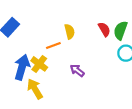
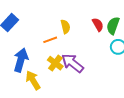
yellow cross: (39, 64) -> (55, 63), moved
purple arrow: (77, 70) -> (72, 63), size x1.6

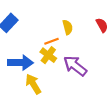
blue arrow: (21, 60) -> (20, 63), turned 75
yellow cross: (55, 63) -> (48, 55), moved

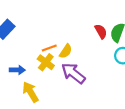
yellow semicircle: (68, 27) -> (66, 51), moved, turned 48
blue arrow: (20, 63) -> (17, 70), size x0.6

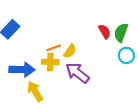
yellow cross: (46, 62) -> (50, 62), turned -35
blue arrow: (17, 70) -> (22, 70), size x1.6

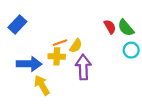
green semicircle: (121, 33) -> (126, 28), turned -60
purple arrow: (77, 73) -> (83, 67), turned 50

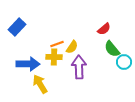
red semicircle: (110, 27) -> (104, 29), turned 80
green semicircle: (126, 28) -> (112, 49), moved
cyan circle: (131, 50) -> (124, 62), moved

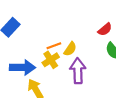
yellow cross: (54, 57) -> (51, 60), turned -35

